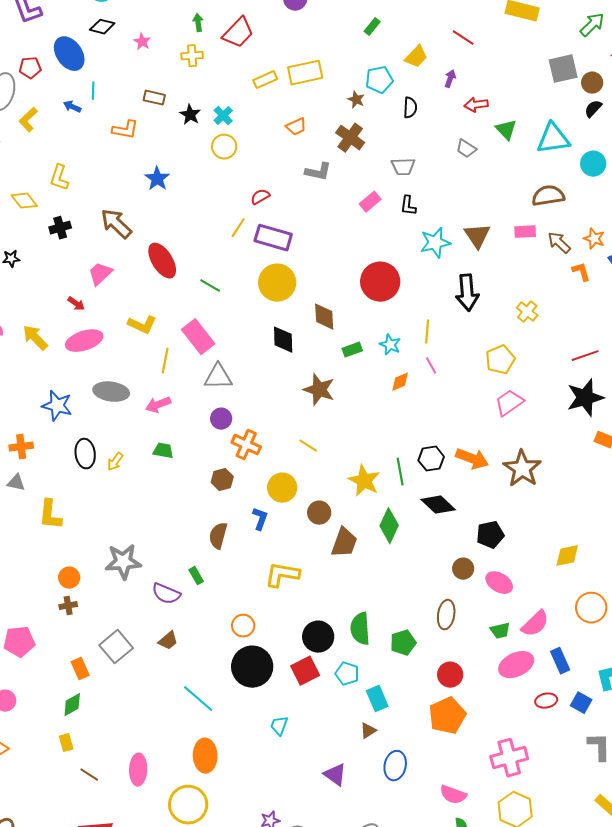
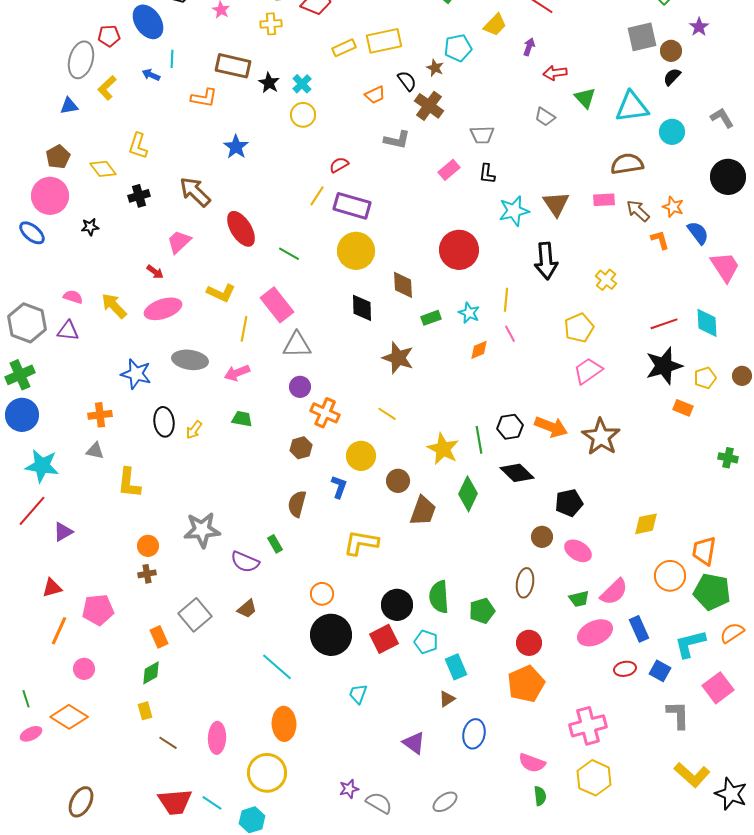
brown rectangle: (154, 98) -> (233, 66), size x1.6
black semicircle: (410, 108) -> (407, 81), moved, turned -40

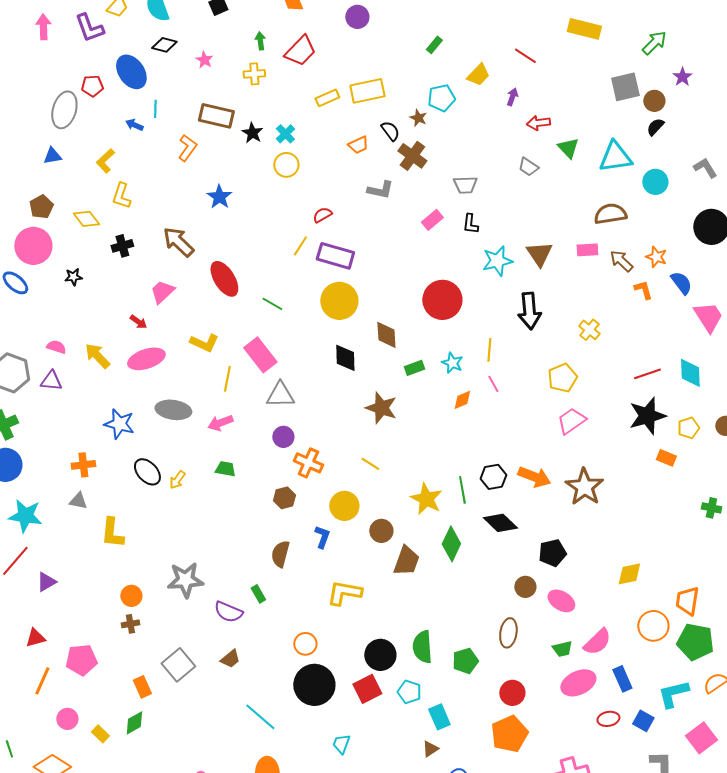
yellow L-shape: (107, 88) -> (105, 161), moved
orange L-shape: (204, 98) -> (187, 148), turned -64
black ellipse: (164, 422) -> (147, 472), turned -36
yellow rectangle: (145, 711) -> (100, 734), moved, turned -30

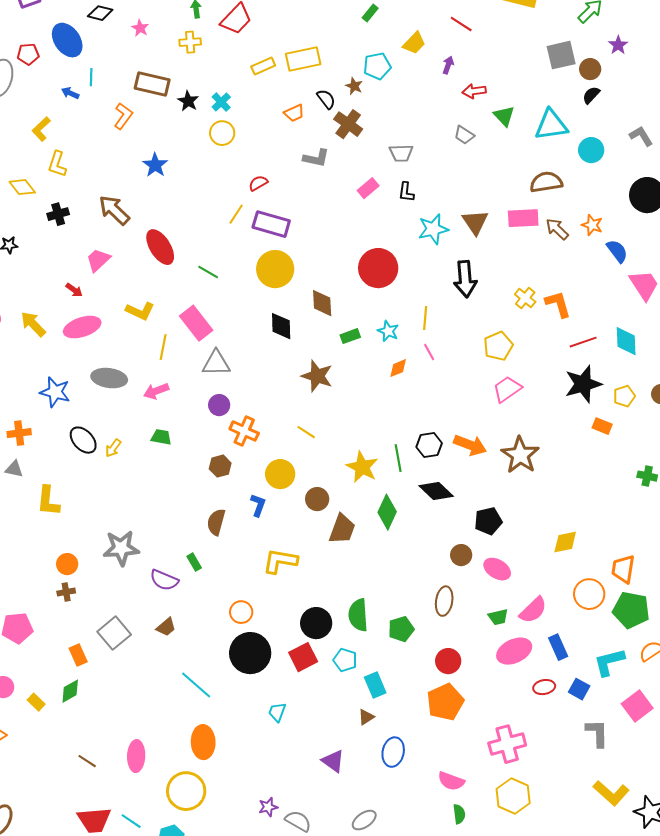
pink rectangle: (587, 250) -> (523, 218), size x1.4
orange L-shape: (643, 290) -> (558, 304), moved, size x1.4

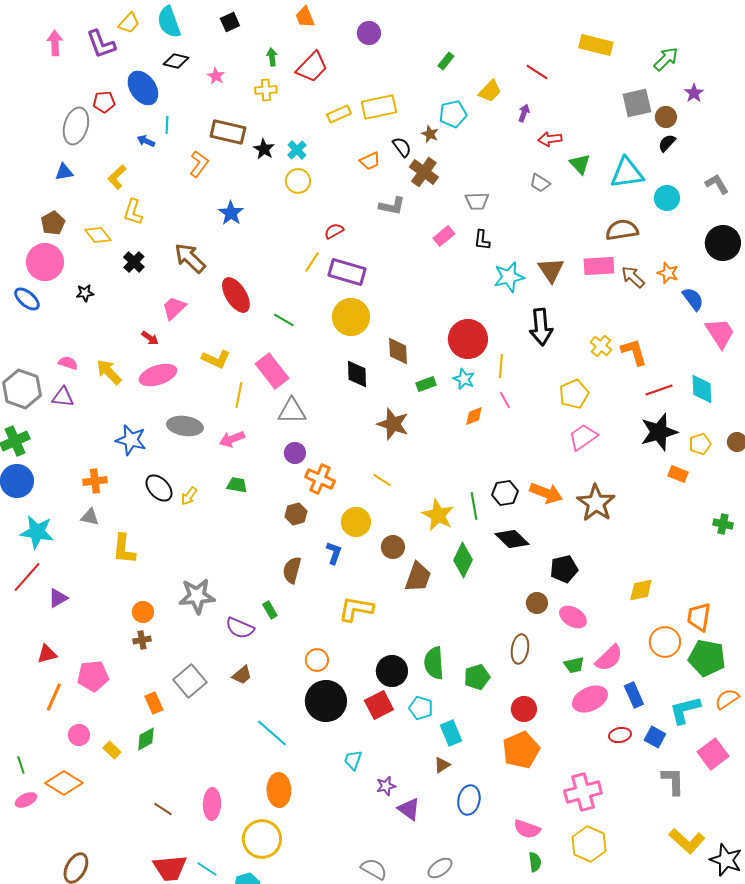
black cross: (58, 214) -> (134, 262), turned -30
red circle: (378, 268) -> (468, 339), moved
purple star: (268, 807) -> (386, 786), moved

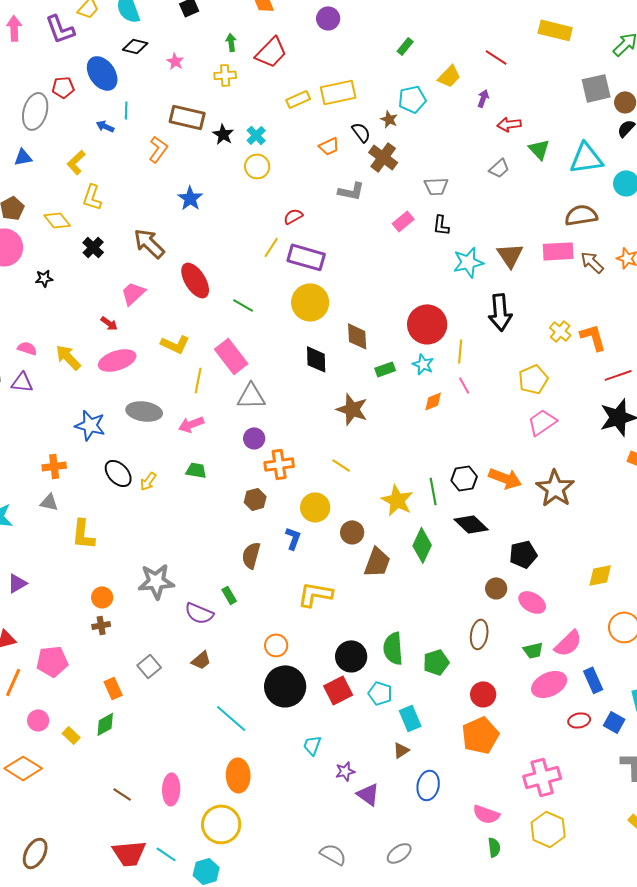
gray trapezoid: (540, 183) -> (499, 168), turned -75
orange cross: (320, 479) -> (279, 464), turned -32
gray square: (190, 681) -> (149, 666), size x0.7

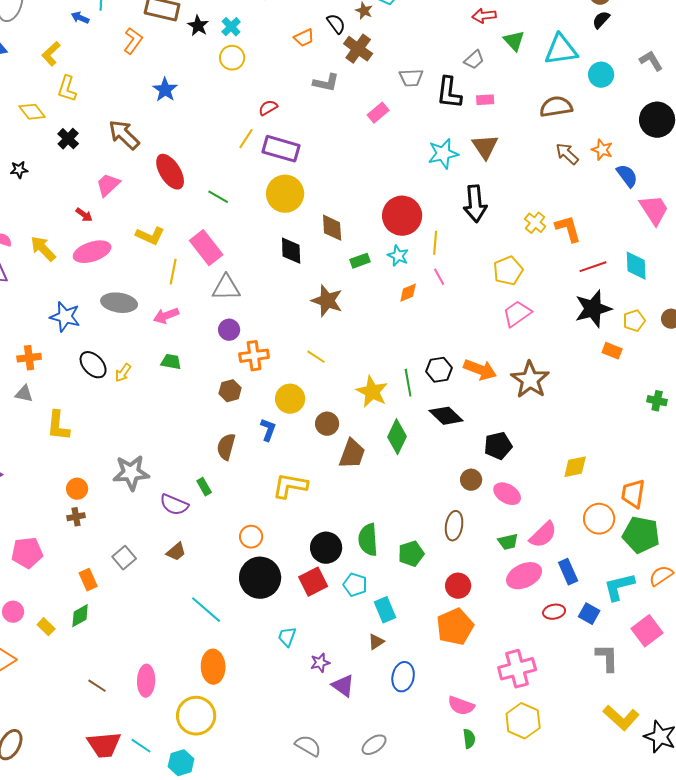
black L-shape: (441, 225) -> (449, 93), moved, size x1.6
pink rectangle: (558, 251) -> (485, 100), moved, size x0.6

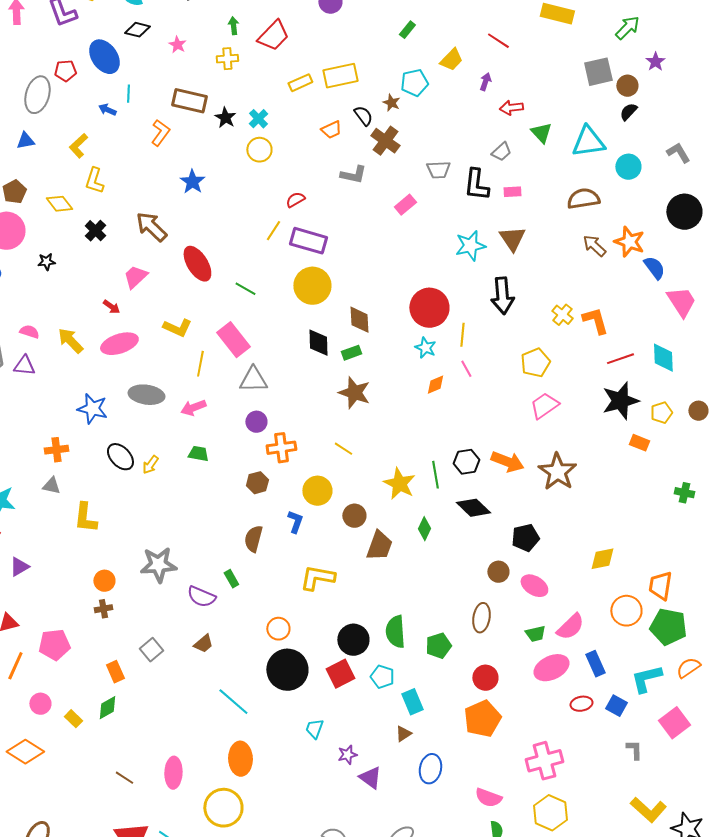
orange star: (602, 150) -> (629, 242), size x1.4
green rectangle: (360, 261) -> (351, 353), moved
green diamond: (397, 437) -> (424, 529), size x0.7
gray L-shape: (607, 658) -> (634, 750), size x0.7

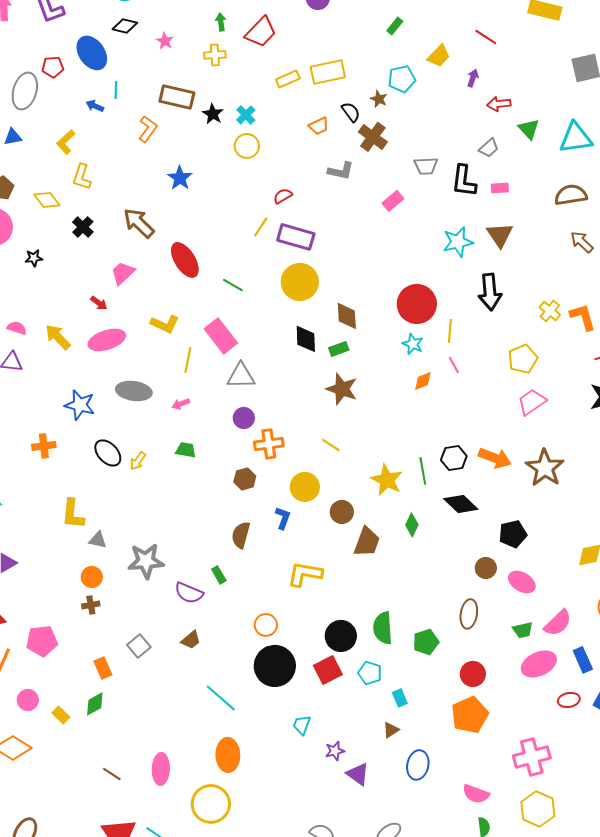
pink arrow: (193, 408) -> (181, 404), size x0.7
gray triangle: (51, 486) -> (98, 540), moved
cyan rectangle: (412, 702) -> (400, 698), size x0.7

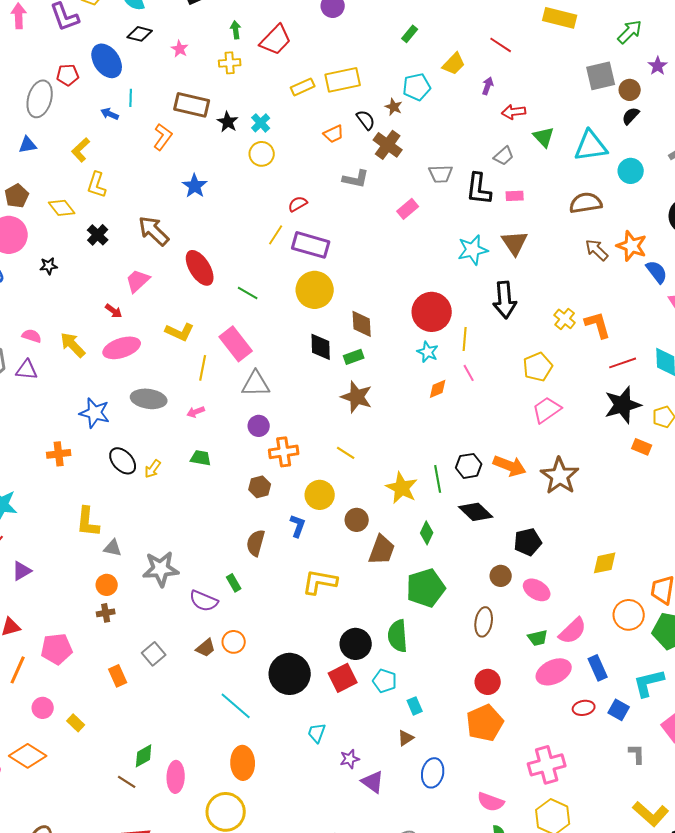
orange circle: (266, 625) -> (234, 642), moved
green pentagon: (426, 642) -> (426, 588), moved, size x1.5
green diamond: (95, 704) -> (144, 756), moved

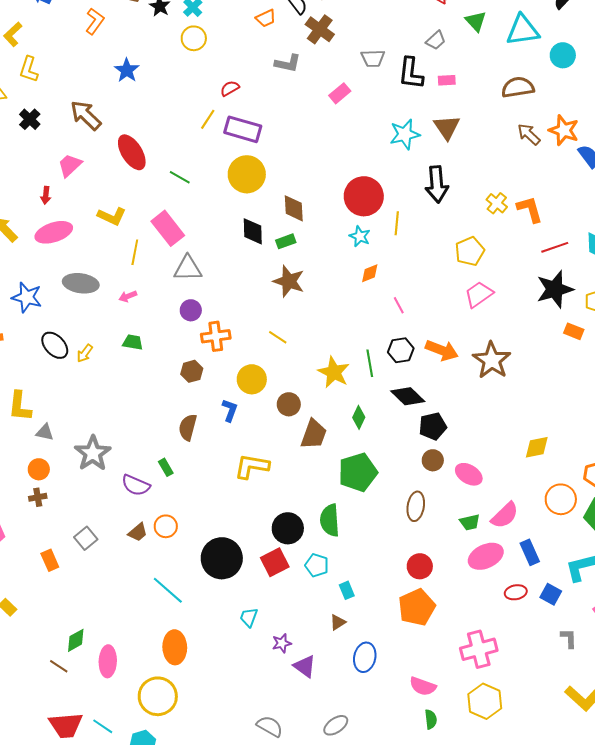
red arrow: (114, 311) -> (46, 195), turned 60
pink line: (469, 373) -> (399, 305), moved
black pentagon: (528, 542) -> (433, 426), moved
gray star: (161, 569) -> (93, 453), turned -30

